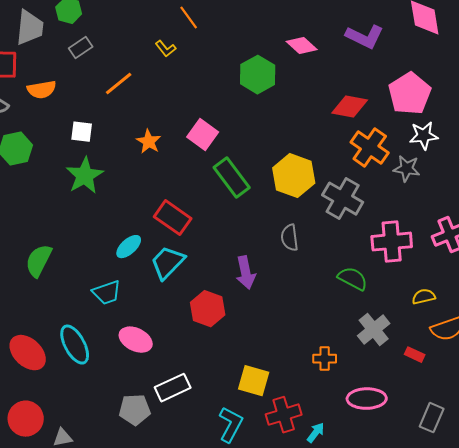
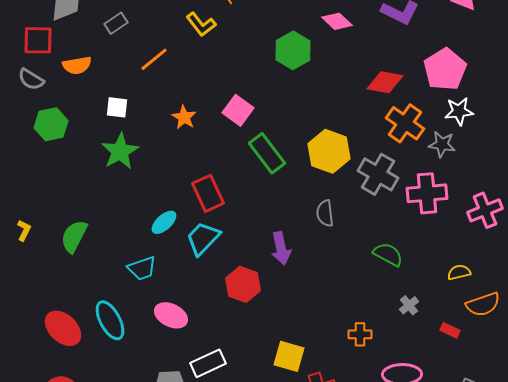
yellow L-shape: (166, 49) -> (201, 24), size x1.4
red rectangle: (173, 218) -> (208, 193), turned 30
pink cross: (392, 242) -> (427, 193), moved
gray cross: (374, 330) -> (409, 305), size x0.6

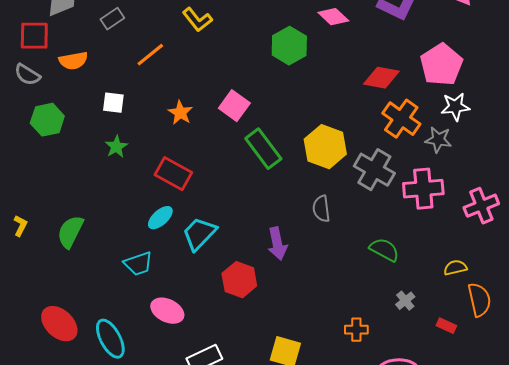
green star: (120, 151) -> (116, 147), size x0.6
red rectangle: (208, 193) -> (173, 174), moved, turned -36
orange semicircle: (483, 304) -> (479, 300), turned -84
cyan ellipse: (110, 320) -> (110, 339), moved

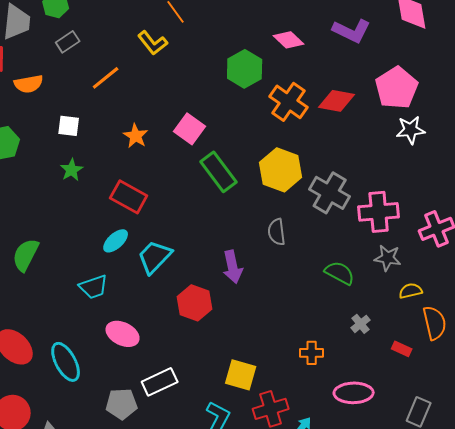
orange cross: (401, 119) -> (289, 102), moved
gray star: (438, 140) -> (388, 258), moved

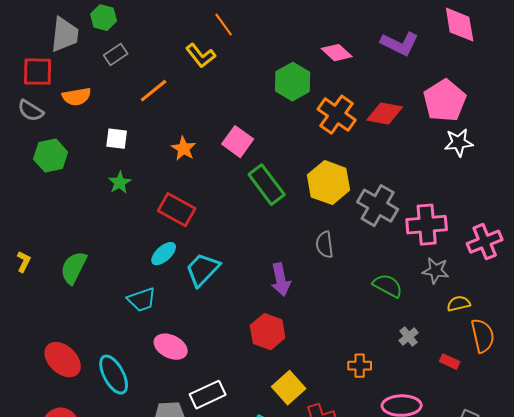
red hexagon: (195, 303) -> (268, 332), moved
yellow square: (241, 375) -> (289, 388), turned 32

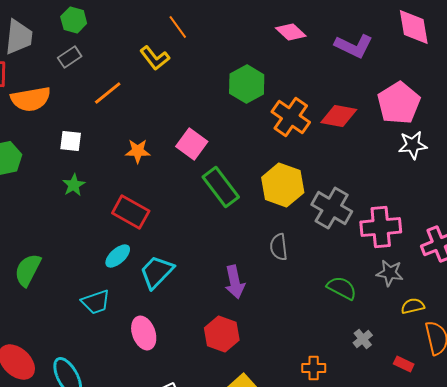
green hexagon: (104, 18) -> (74, 20), moved
pink diamond: (337, 53) -> (291, 32), moved
orange semicircle: (77, 97) -> (31, 99), size x1.4
orange star: (184, 149) -> (138, 151), turned -30
pink ellipse: (171, 347) -> (144, 333), moved, turned 44

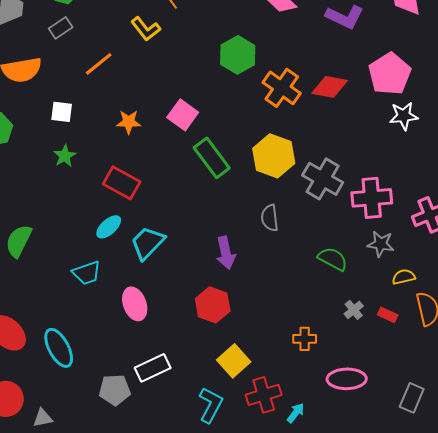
red rectangle: (404, 364) -> (388, 315), moved

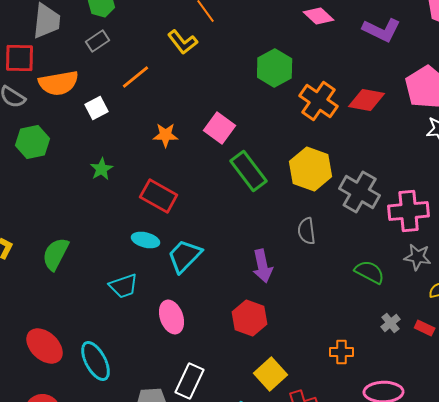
white square: (62, 112) -> (97, 108), moved, turned -35
cyan ellipse: (109, 227) -> (146, 240), turned 56
white rectangle: (153, 368) -> (190, 381), turned -40

